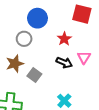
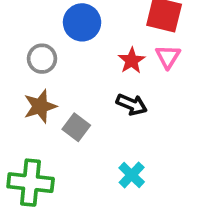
gray circle: (24, 39) -> (42, 59), moved
pink triangle: (84, 57) -> (168, 57), moved

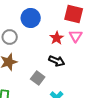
gray square: (76, 127) -> (38, 78), moved

